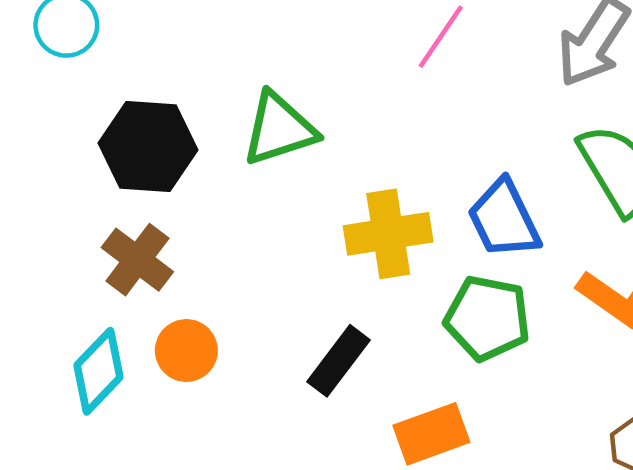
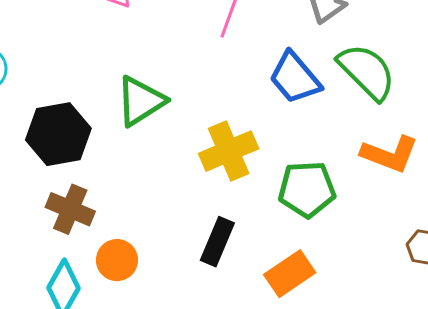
blue trapezoid: (504, 219) -> (295, 78), moved

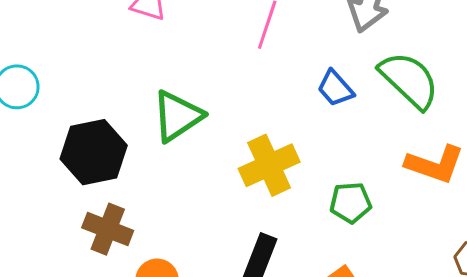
blue trapezoid: (295, 78) -> (335, 88), size x0.7
green pentagon: (307, 189) -> (351, 203), size x0.7

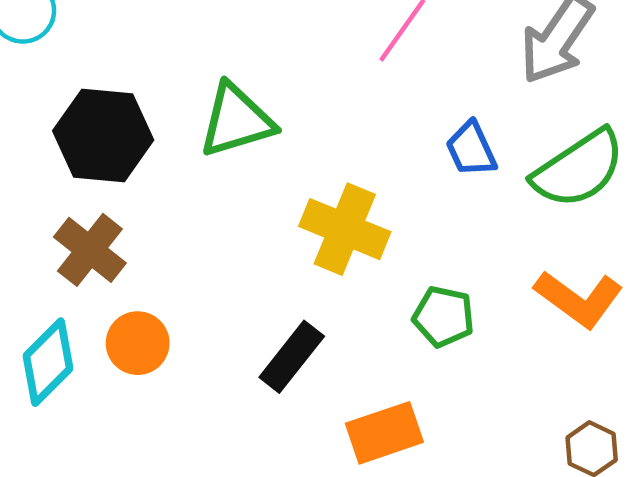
green semicircle: (409, 80) -> (579, 169), turned 86
yellow cross: (269, 165) -> (345, 229), turned 30

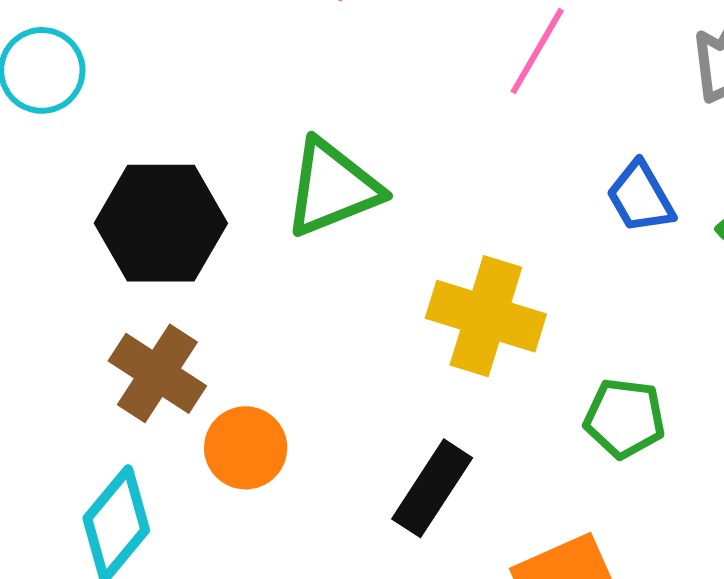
orange circle: (138, 343) -> (246, 448), moved

